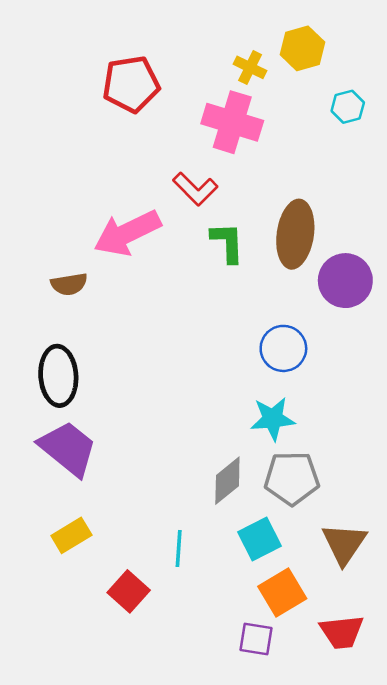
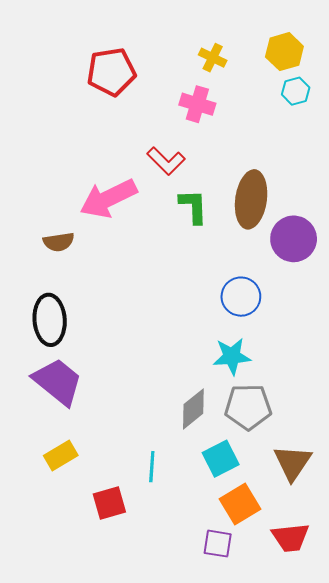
yellow hexagon: (302, 48) -> (284, 52), moved
pink cross: (232, 122) -> (197, 104), size x0.7
red square: (129, 591) -> (109, 503), turned 32

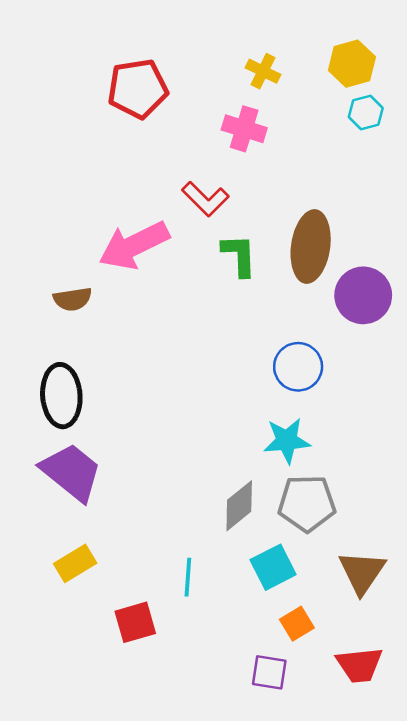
orange square: (240, 504) -> (297, 624), size x0.7

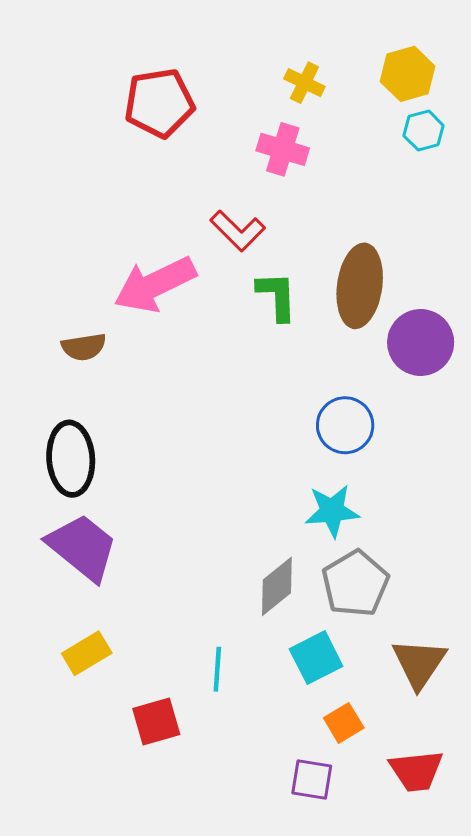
gray pentagon: (307, 503) -> (355, 584), turned -30

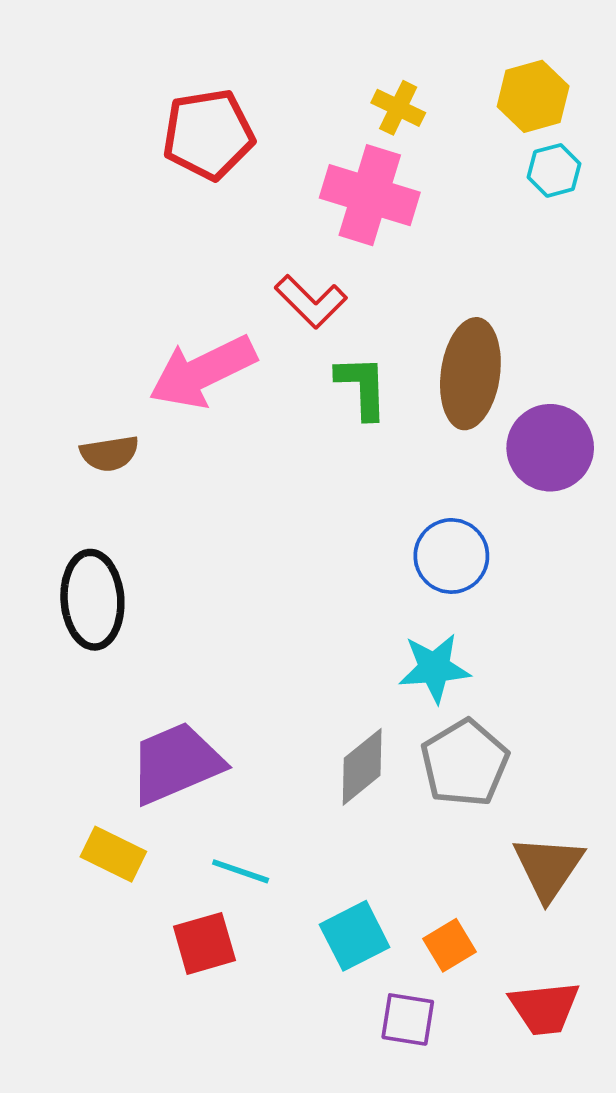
pink cross: (283, 149) -> (370, 195), size x1.4
purple trapezoid: (82, 547) -> (176, 763), moved, turned -62
yellow rectangle: (87, 653) -> (113, 854), turned 57
cyan square: (316, 658) -> (355, 936), moved
cyan line: (217, 669) -> (241, 871), moved, turned -75

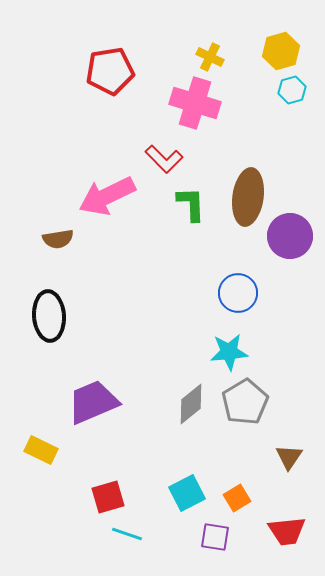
yellow rectangle: (113, 854) -> (41, 450), moved
brown triangle: (548, 867) -> (289, 457), size x0.7
cyan line: (241, 871) -> (127, 534), moved

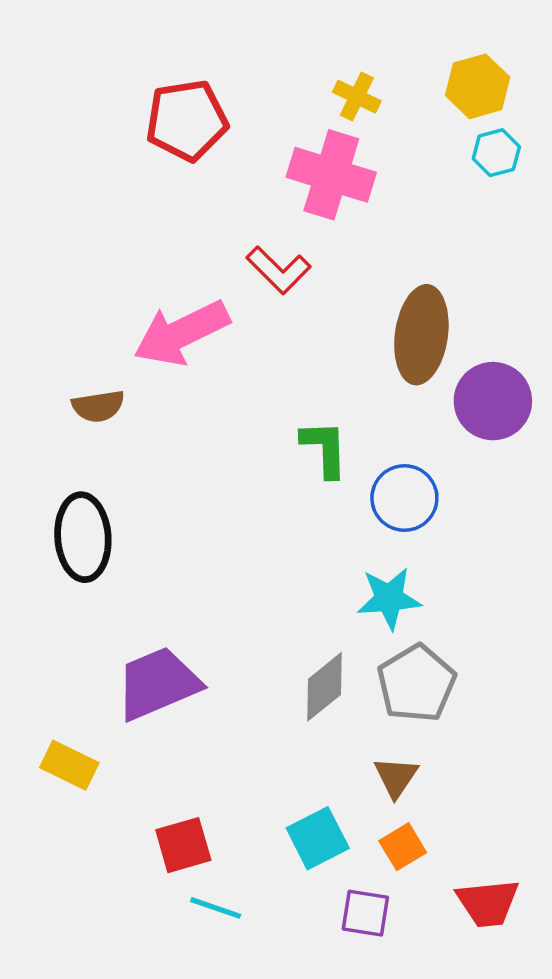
green L-shape: (191, 204) -> (324, 449), moved
brown triangle: (289, 457) -> (396, 777), moved

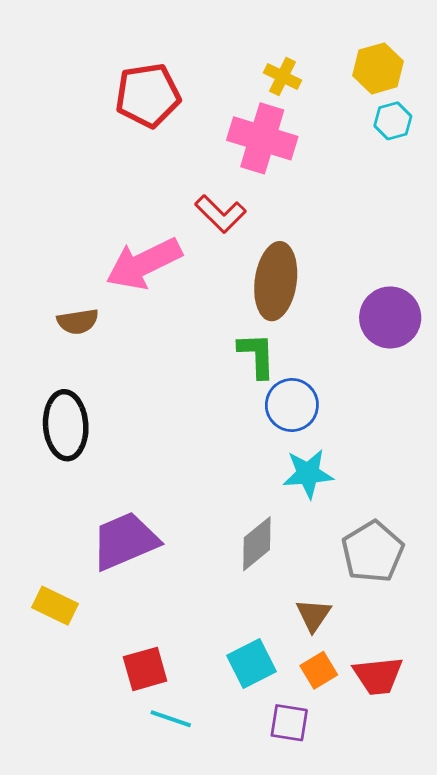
brown ellipse: (421, 335) -> (276, 281), moved
blue circle: (404, 498) -> (292, 405), moved
gray pentagon: (416, 683) -> (373, 552), moved
red trapezoid: (488, 903) -> (378, 676), moved

